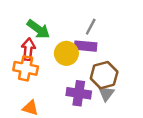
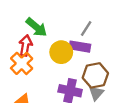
orange cross: (26, 68) -> (22, 63), turned 30

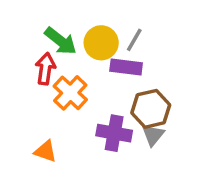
yellow circle: (61, 52) -> (101, 43), moved
orange cross: (22, 63) -> (70, 93), moved

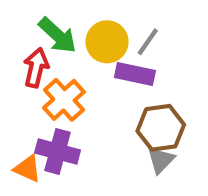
purple cross: (114, 133) -> (58, 151), moved

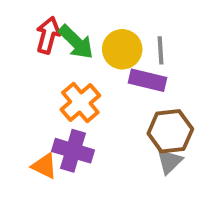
gray line: (148, 42) -> (160, 50), turned -40
red arrow: (36, 68) -> (48, 35), moved

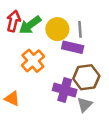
green arrow: (76, 42) -> (30, 25), turned 100
purple cross: (73, 151) -> (65, 90), moved
gray triangle: (169, 161) -> (85, 105), moved

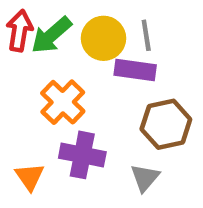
purple cross: (65, 90) -> (82, 155), moved
orange triangle: (12, 99) -> (30, 177), turned 35
gray triangle: (85, 105) -> (145, 178), moved

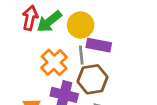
gray line: (146, 35) -> (81, 55), moved
brown hexagon: (166, 124) -> (93, 79), moved

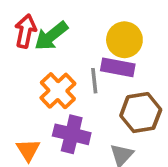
yellow circle: (81, 25) -> (124, 40), moved
brown hexagon: (93, 79) -> (141, 113), moved

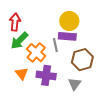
green arrow: (51, 36) -> (19, 41), moved
orange triangle: (28, 150) -> (22, 74), moved

